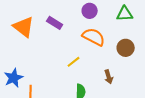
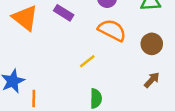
brown arrow: (109, 77) -> (152, 80), moved, turned -120

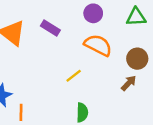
brown arrow: (152, 80) -> (129, 83), moved

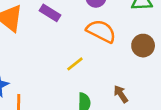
brown arrow: (129, 83) -> (121, 94), moved, turned -77

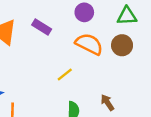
brown circle: (143, 46) -> (122, 45), moved

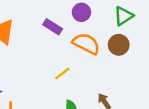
green triangle: (127, 16) -> (124, 16), turned -30
purple rectangle: (42, 27) -> (53, 27), moved

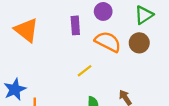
purple rectangle: (53, 27) -> (75, 25), turned 54

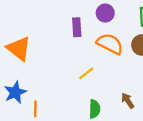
orange triangle: (26, 30) -> (19, 49), moved

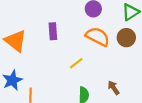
purple rectangle: (77, 27) -> (53, 31), moved

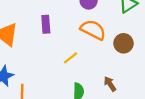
brown circle: (126, 38) -> (123, 43), moved

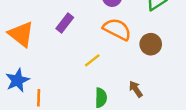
purple rectangle: (46, 24) -> (65, 23), turned 42

